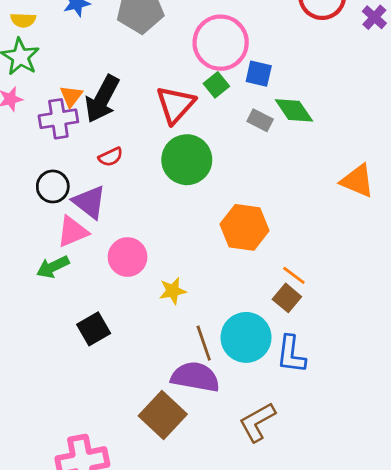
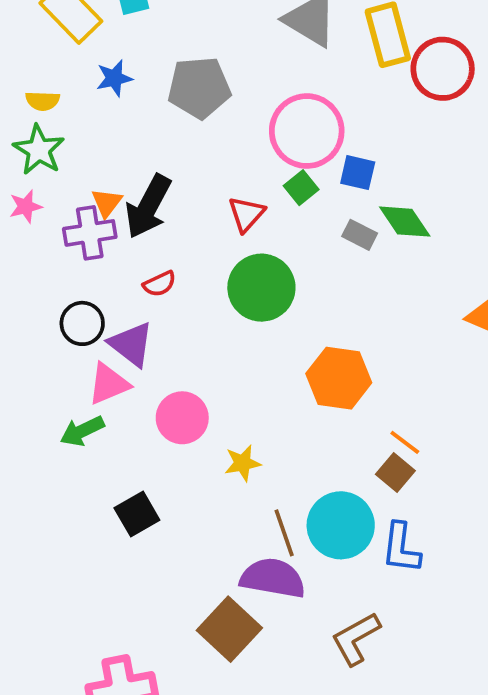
red triangle: (175, 105) -> (246, 214), size x0.7

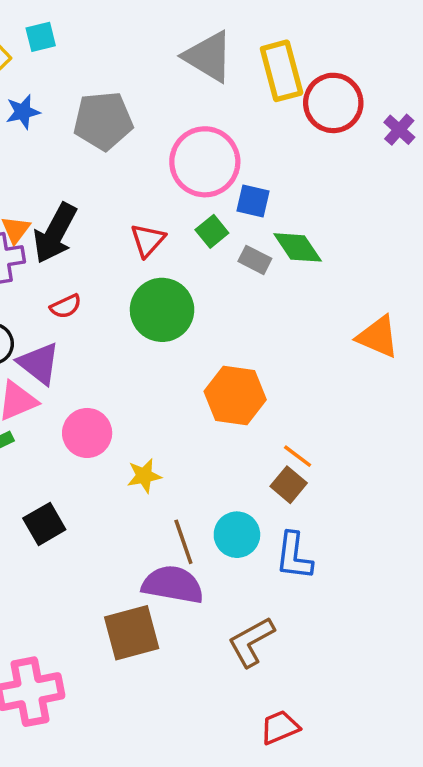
green square: (301, 188) -> (212, 231), moved
cyan circle: (341, 525) -> (237, 535), size x0.7
brown square: (229, 629) -> (132, 633), turned 32

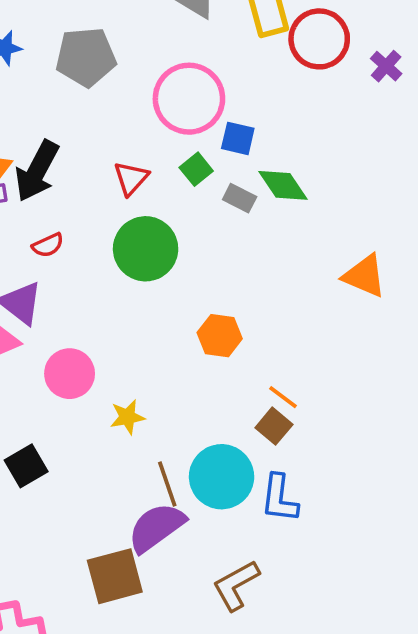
orange hexagon: (235, 396) -> (220, 336), size x0.7
cyan circle: (237, 535) -> (222, 477), size x1.4
purple semicircle: (173, 585) -> (156, 527), turned -46

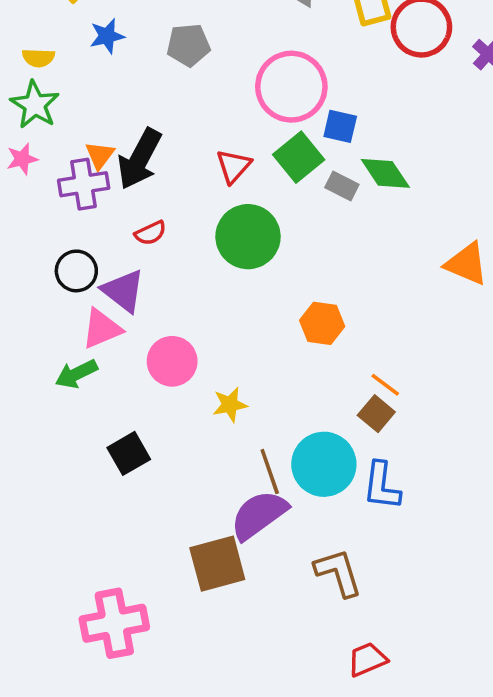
gray pentagon: (86, 57) -> (188, 45), size x0.7
green square: (196, 169) -> (299, 157), size x1.5
brown L-shape: (236, 585) -> (338, 573), turned 102

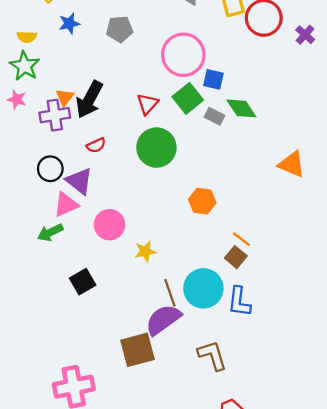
pink star: (22, 159) -> (17, 99), turned 30

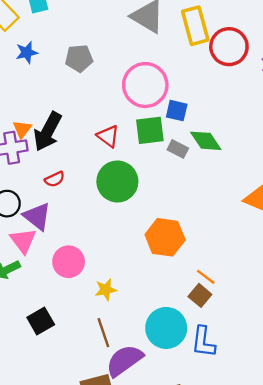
green square: (188, 98) -> (150, 130), turned 32
red triangle: (148, 104) -> (108, 136), turned -35
orange hexagon: (202, 201) -> (165, 237), size x1.4
pink triangle: (66, 205) -> (23, 241), turned -44
brown line: (170, 293) -> (103, 333), moved

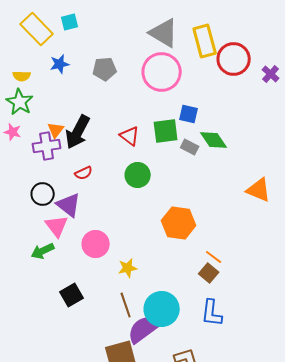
pink circle: (145, 85) -> (162, 72), moved
green circle: (117, 181) -> (138, 175), size x0.7
cyan circle: (166, 328) -> (162, 309), moved

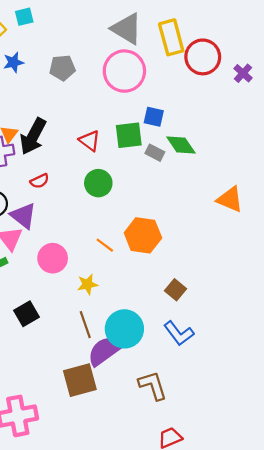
orange line: (214, 257) -> (105, 245), moved
blue L-shape: (212, 313) -> (179, 333), turned -44

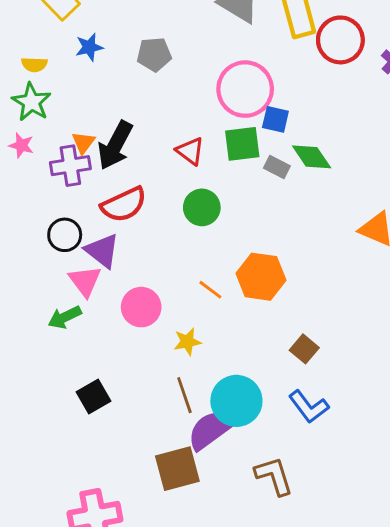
pink circle: (124, 71) -> (245, 89), moved
red semicircle: (40, 181) -> (124, 205), size x1.8
black square: (26, 314) -> (94, 397), moved

